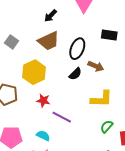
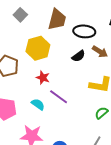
brown trapezoid: (49, 41) -> (57, 19), turned -60
black ellipse: (77, 49) -> (84, 31), turned 65
cyan semicircle: (43, 136) -> (38, 104), moved

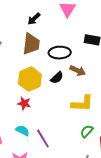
yellow hexagon: (38, 48) -> (30, 79), moved
purple line: (59, 97) -> (43, 138), moved, turned 30

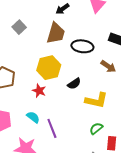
brown arrow: (78, 71) -> (108, 66), moved
black semicircle: (57, 78) -> (74, 84), moved

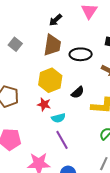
cyan semicircle: (33, 117) -> (58, 118), moved, turned 136

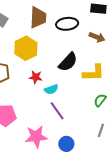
yellow hexagon: (50, 80) -> (26, 48), moved
black semicircle: (78, 92) -> (68, 62), size x1.5

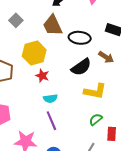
brown trapezoid: (38, 17) -> (53, 25), turned 140
black semicircle: (68, 62) -> (81, 67), moved
red star: (36, 77) -> (42, 76), moved

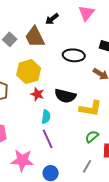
brown trapezoid: (53, 25) -> (35, 37), moved
black semicircle: (81, 67) -> (65, 96), moved, turned 50
cyan semicircle: (50, 98) -> (46, 117), turned -72

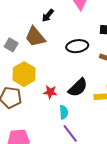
yellow hexagon: (29, 72) -> (24, 74), moved
black semicircle: (65, 96) -> (78, 88), turned -45

